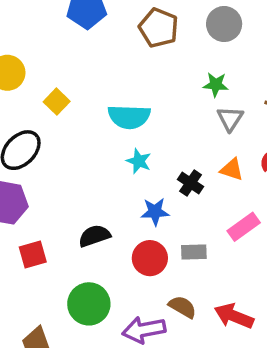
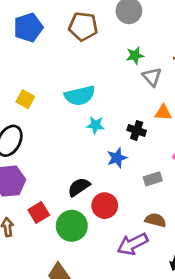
red circle: (150, 258) -> (105, 206), moved
green circle: (89, 304) -> (72, 226), moved

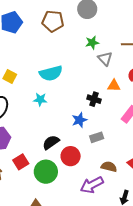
cyan star: (95, 125) -> (40, 100), moved
gray rectangle: (153, 179) -> (97, 137), moved

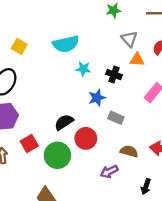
gray triangle: (105, 59) -> (129, 39), moved
cyan star: (40, 100) -> (83, 69), moved
gray rectangle: (97, 137) -> (116, 118), turned 40
purple arrow: (92, 185) -> (109, 172), size x0.7

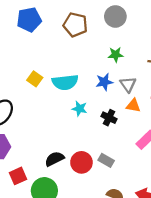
yellow square: (19, 46) -> (35, 79), moved
blue star: (97, 98) -> (104, 82), moved
red circle: (86, 138) -> (81, 162), moved

